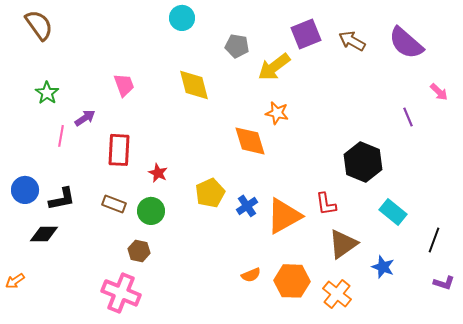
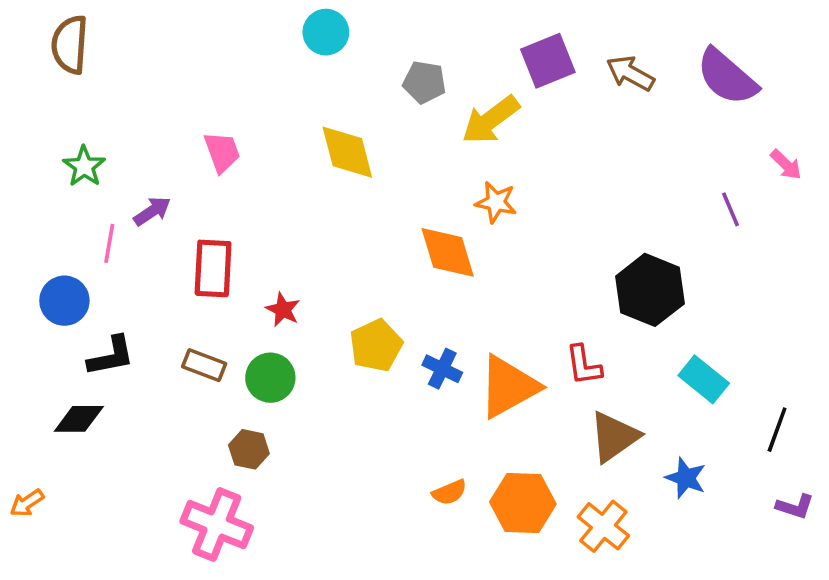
brown semicircle: (39, 25) -> (70, 45), turned -140
blue circle: (25, 190) -> (64, 301), moved
blue cross: (247, 206) -> (442, 369), turned -30

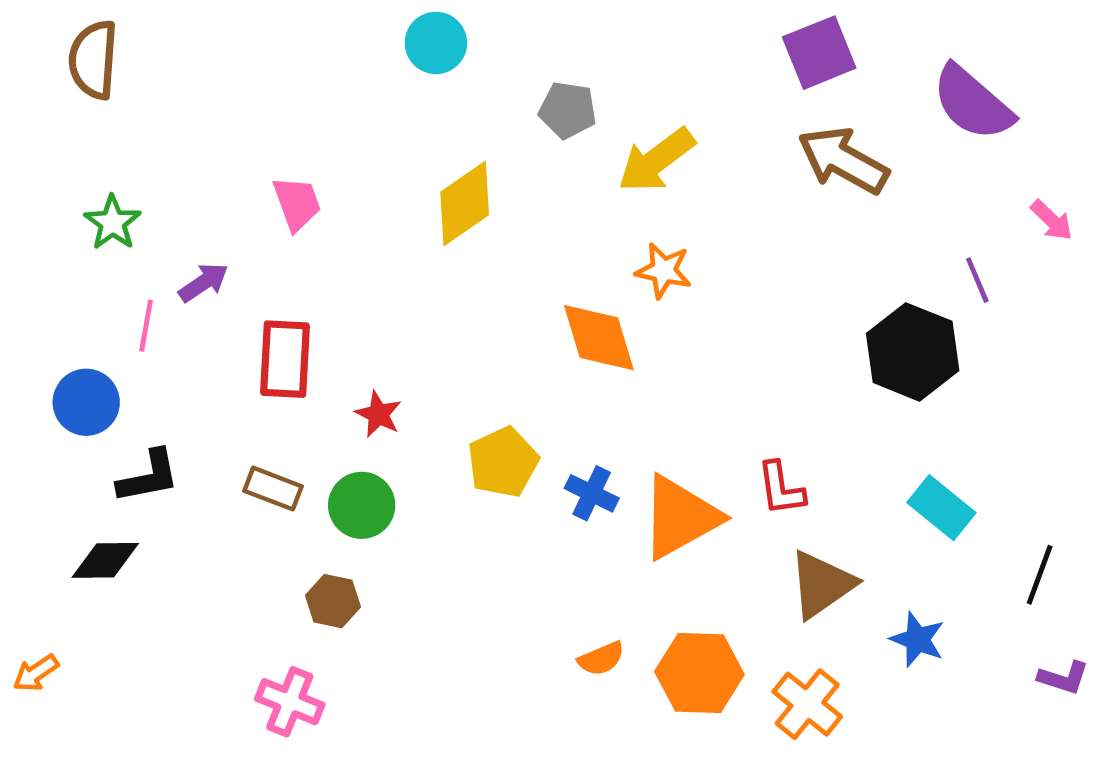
purple square: (548, 61) -> (819, 53), moved
brown arrow: (630, 73) -> (843, 160), moved, size x1.4
yellow diamond: (347, 152) -> (465, 203), turned 70
black hexagon: (650, 290) -> (913, 352), moved
pink cross: (217, 524) -> (290, 702), size x0.7

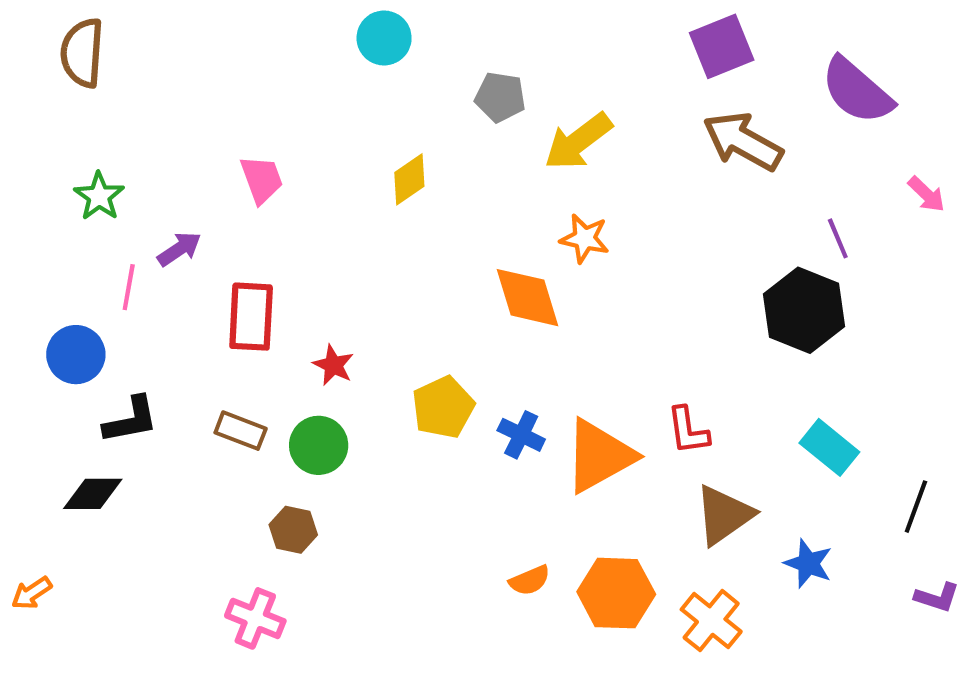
yellow diamond: (465, 203) -> (409, 179), size x0.7
purple line: (977, 280) -> (838, 238), moved

